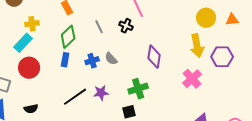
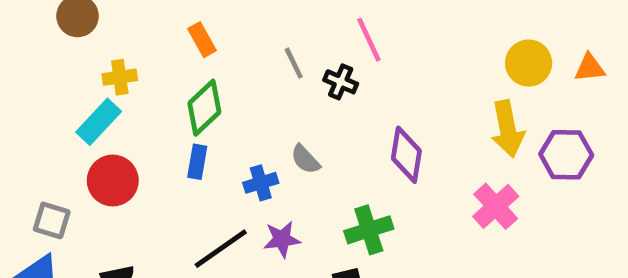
gray line: (99, 27) -> (294, 63), moved
blue cross: (92, 61) -> (261, 183), moved

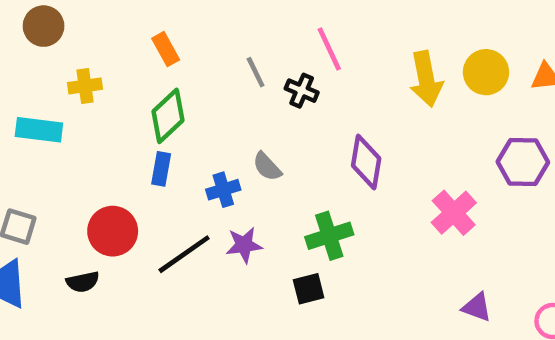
cyan rectangle: (99, 122) -> (39, 130), moved, turned 54
yellow arrow: (507, 129) -> (426, 79), moved
red circle: (113, 181) -> (113, 231), moved

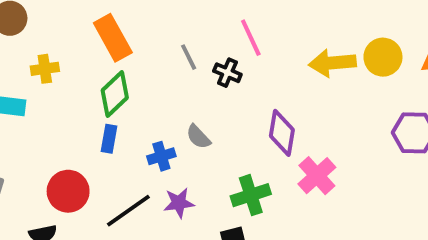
orange rectangle: (166, 49) -> (113, 38), size x1.6
yellow arrow: (426, 79) -> (332, 63), turned 96
pink cross: (454, 213) -> (317, 176), moved

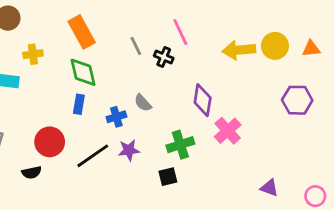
green diamond: (115, 94) -> (83, 72), turned -60

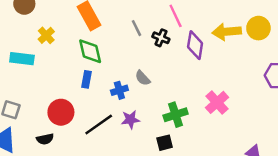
yellow cross: (33, 54) -> (46, 35), turned -35
purple diamond: (203, 100) -> (195, 45), moved

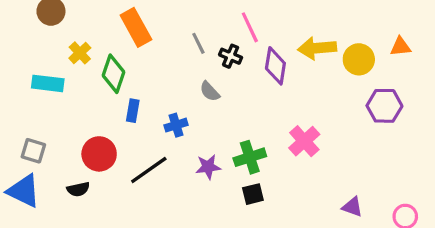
yellow circle: (258, 28) -> (359, 59), moved
green diamond: (90, 51) -> (114, 74), moved, turned 32
gray semicircle: (143, 78) -> (210, 91), moved
purple star: (130, 120) -> (208, 167), moved
black square: (165, 143) -> (253, 194), moved

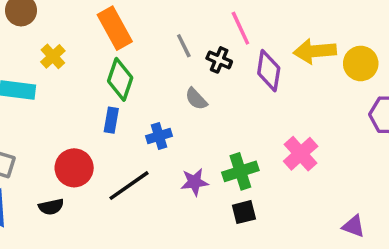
green diamond: (114, 74) -> (120, 79), moved

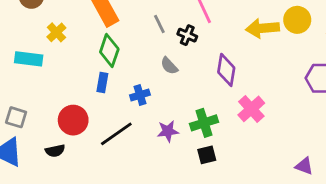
yellow circle: (361, 63) -> (297, 20), moved
purple diamond: (269, 71) -> (226, 70), moved
purple triangle: (354, 226) -> (304, 166), moved

